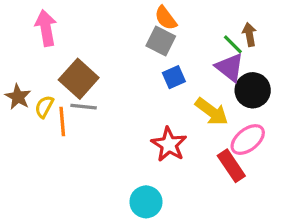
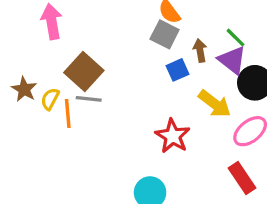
brown arrow: (249, 34) -> (200, 51), moved
red rectangle: (231, 166) -> (242, 178), moved

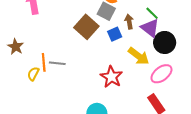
brown square: (84, 71) -> (86, 27), moved
yellow semicircle: (50, 99) -> (33, 74), moved
gray line: (89, 99) -> (57, 63), moved

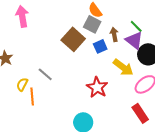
orange line: (44, 62) -> (32, 96), moved
gray line: (57, 63) -> (45, 74), turned 35

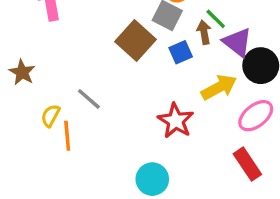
green line: (136, 26) -> (216, 19), moved
yellow arrow: (123, 67) -> (219, 87), turned -65

